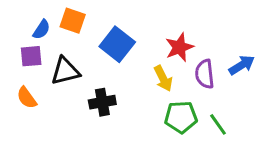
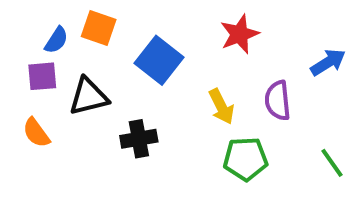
red star: (179, 47) -> (239, 34), moved
blue arrow: (242, 65) -> (328, 62), moved
green line: (218, 124) -> (332, 163), moved

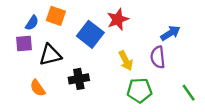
red star: (239, 34) -> (118, 19), moved
blue arrow: (328, 62) -> (170, 33), moved
orange semicircle: (36, 133) -> (38, 88), moved

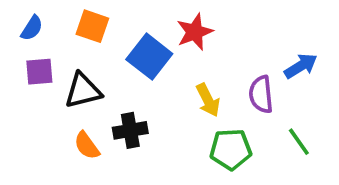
blue semicircle: (32, 23) -> (32, 28), moved
blue arrow: (170, 33) -> (301, 66), moved
orange semicircle: (38, 88) -> (87, 146), moved
green line: (189, 93) -> (299, 142), moved

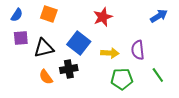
blue square: (149, 57) -> (79, 43), moved
blue arrow: (301, 66) -> (159, 16), moved
yellow arrow: (208, 100) -> (110, 53), turned -60

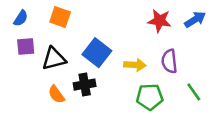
red star: (103, 17) -> (159, 21), moved, turned 30

